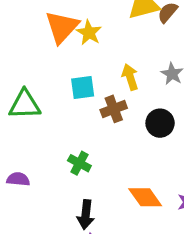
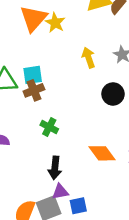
cyan square: (83, 88) -> (33, 75), moved
brown cross: (114, 109) -> (34, 90), moved

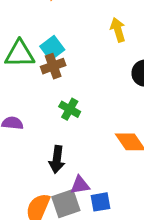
cyan square: (33, 75) -> (52, 48), turned -30
black arrow: (55, 168) -> (57, 159), moved

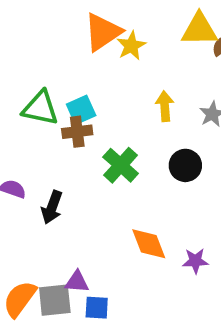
green cross: (70, 109) -> (121, 165), moved, size x1.4
black arrow: (57, 159) -> (52, 207), moved

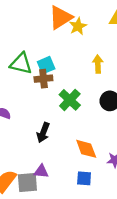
black arrow: (52, 207) -> (43, 133), moved
blue square: (97, 308) -> (84, 178), moved

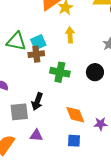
yellow arrow: (98, 64) -> (70, 35), moved
green cross: (70, 100) -> (60, 72), turned -30
gray square: (27, 182) -> (19, 112), moved

